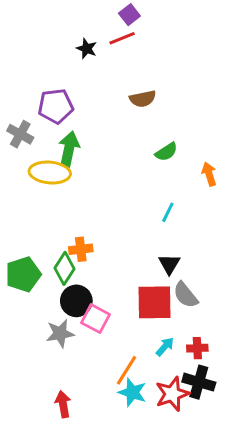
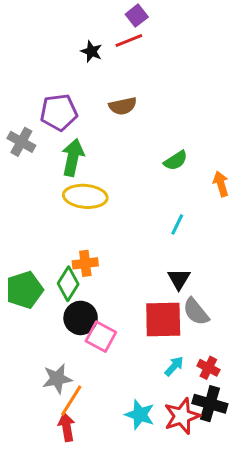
brown semicircle: (143, 99) -> (123, 106), moved
yellow ellipse: (50, 173) -> (85, 196), moved
gray star: (60, 333) -> (57, 379), moved
red cross: (197, 348) -> (208, 368), turned 30
orange line: (126, 370) -> (71, 401), moved

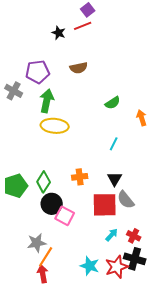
orange cross: (85, 263) -> (80, 177), moved

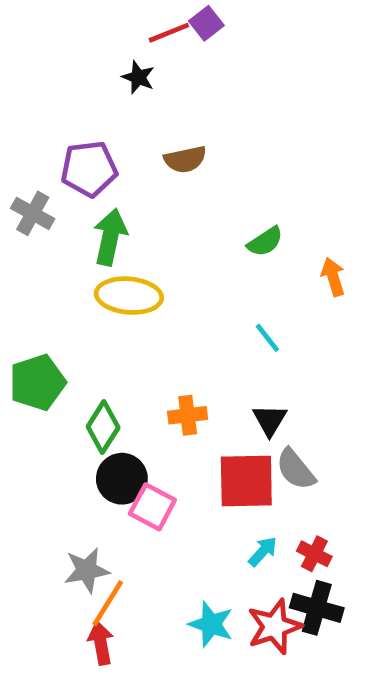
red line: (83, 26) -> (169, 33), moved
cyan line: (114, 144) -> (267, 338), turned -64
green pentagon: (16, 186) -> (37, 382), moved

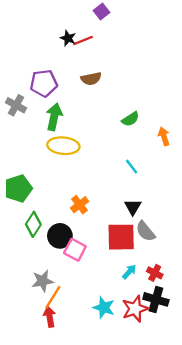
red line: (169, 33) -> (83, 40), moved
orange cross: (188, 415) -> (80, 205), moved, turned -30
green diamond: (103, 427) -> (33, 224), moved

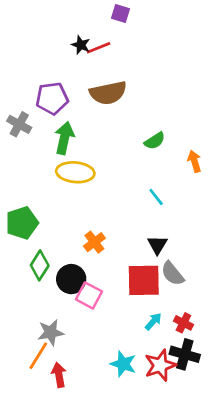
purple square: (102, 12) -> (120, 13), turned -35
brown semicircle: (91, 79) -> (108, 93), size x1.5
orange line: (53, 297) -> (38, 356), moved

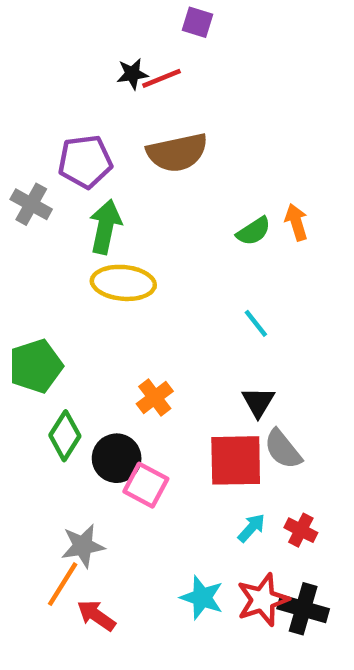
black star: (81, 45) -> (132, 74), turned -30
orange arrow: (194, 161) -> (296, 222), moved
black cross: (185, 354) -> (303, 609), moved
red arrow: (59, 375) -> (96, 616), turned -45

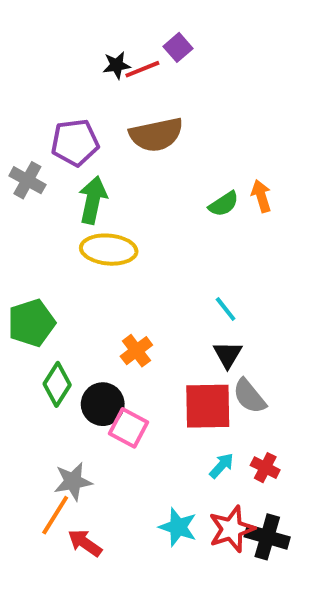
purple square: (197, 22) -> (178, 47), moved, turned 32
cyan line: (256, 323) -> (226, 309), moved

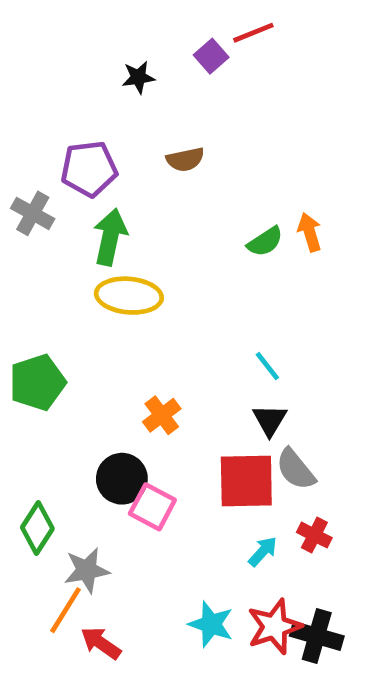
red line: (142, 69) -> (253, 33), moved
brown semicircle: (156, 135) -> (185, 159), size x0.6
green diamond: (57, 384) -> (37, 528), moved
red cross: (265, 468) -> (314, 535), moved

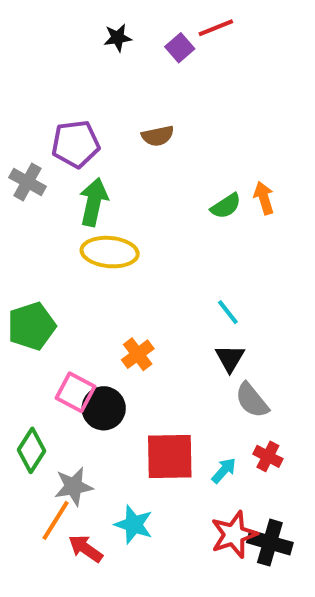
black star: (138, 77) -> (118, 38), moved
red square: (246, 481) -> (170, 456), moved
pink square: (152, 507) -> (76, 392), moved
cyan star: (211, 624) -> (134, 525), moved

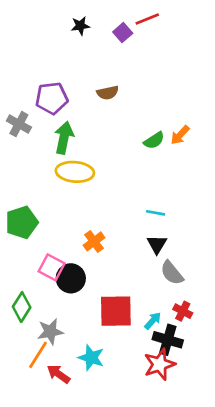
orange arrow: (264, 198) -> (180, 135), turned -120
cyan line: (228, 312) -> (155, 213), turned -42
black cross: (270, 543) -> (168, 340), moved

